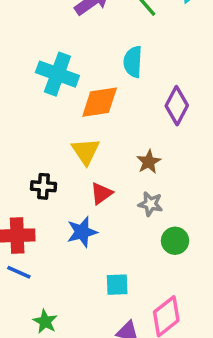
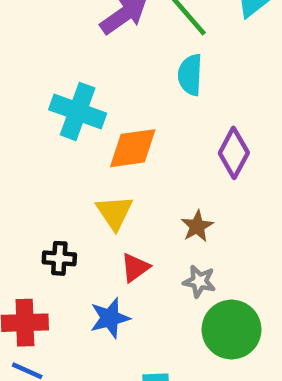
cyan semicircle: (133, 62) -> (190, 75), moved
green circle: (175, 241) -> (231, 330), size x1.6

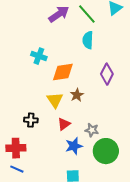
cyan cross: (78, 111) -> (39, 56), size x0.7
brown star: (197, 226) -> (77, 95), moved
blue star: (110, 318) -> (74, 146), moved

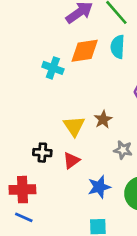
orange diamond: (63, 72) -> (85, 51), moved
red triangle: (64, 124) -> (71, 160), moved
gray star: (92, 130) -> (123, 150), moved

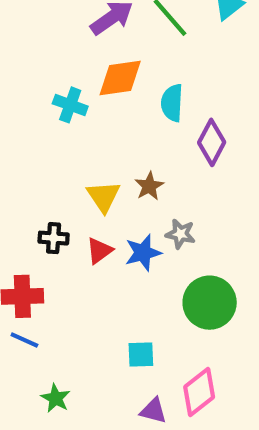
cyan semicircle: (118, 47) -> (172, 103), moved
blue star: (99, 187) -> (143, 253), moved

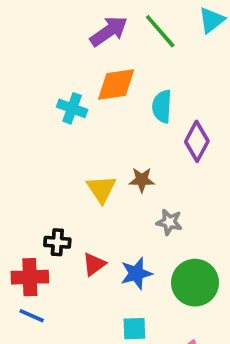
brown star: (149, 186) -> (142, 180), turned 30
black cross: (54, 238) -> (57, 242), moved
red triangle: (99, 251) -> (94, 264), moved
blue star: (143, 253) -> (136, 273), moved

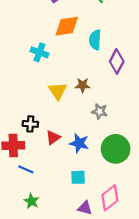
cyan cross: (72, 108) -> (39, 52), moved
blue star: (136, 273) -> (79, 143), turned 30
blue line: (32, 316) -> (26, 169), moved

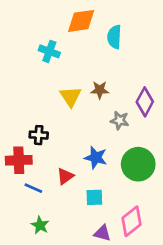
purple diamond: (117, 61) -> (145, 102), moved
red triangle: (53, 138) -> (65, 176), moved

